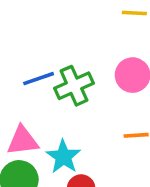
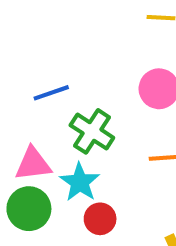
green cross: (74, 86) -> (92, 131), moved, turned -33

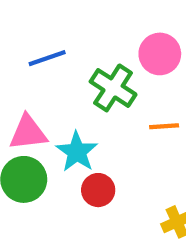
green cross: (92, 131) -> (113, 88), moved

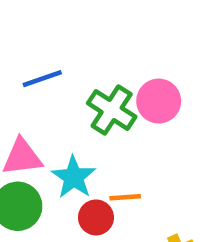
pink circle: (160, 54) -> (159, 101), moved
orange line: (164, 126) -> (125, 197), moved

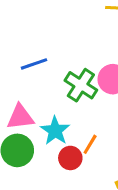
orange line: (125, 197) -> (90, 144), turned -55

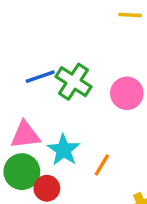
green cross: (81, 85) -> (74, 82), moved
red circle: (70, 158) -> (47, 188), moved

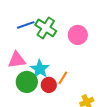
green circle: (22, 172) -> (27, 82), moved
red circle: (47, 188) -> (49, 85), moved

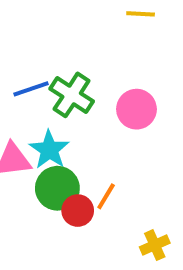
cyan star: (40, 69) -> (49, 150), moved
green circle: (27, 82) -> (57, 188), moved

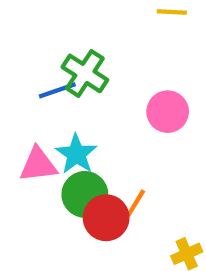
green cross: (72, 95) -> (85, 73), moved
red circle: (78, 211) -> (106, 218), size x1.4

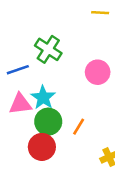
blue line: (57, 90) -> (18, 70), moved
red circle: (106, 218) -> (42, 147), moved

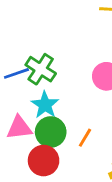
green cross: (48, 49) -> (41, 69), moved
pink triangle: (20, 104) -> (19, 128), moved

